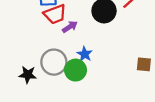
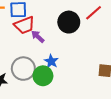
purple arrow: (70, 27) -> (38, 37), turned -104

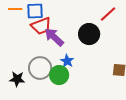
black circle: (69, 22) -> (89, 34), moved
purple arrow: (38, 37) -> (54, 37), size x1.5

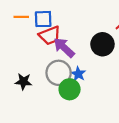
gray circle: (40, 68) -> (59, 73), moved
black star: (17, 79) -> (23, 82), moved

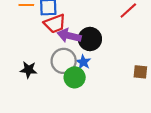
black circle: (102, 44) -> (90, 39), moved
purple arrow: (64, 48) -> (69, 36), turned -30

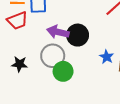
red trapezoid: (55, 24) -> (17, 21), moved
blue star: (83, 62) -> (107, 57), moved

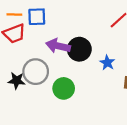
gray circle: (53, 56) -> (36, 72), moved
blue star: (107, 57) -> (107, 63), moved

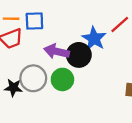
blue star: (107, 63) -> (94, 39), moved, size x1.5
green circle: (64, 88) -> (62, 79), moved

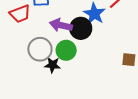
black star: (13, 88) -> (53, 65), moved

